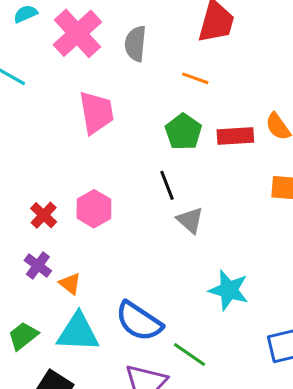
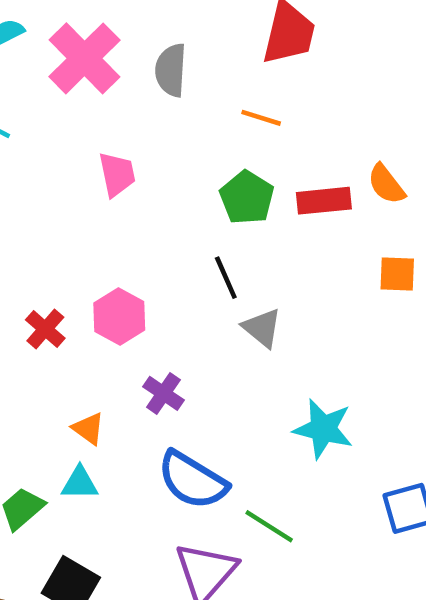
pink trapezoid: (96, 113) -> (117, 174), size x0.7
purple cross: (38, 266) -> (163, 393), moved
cyan triangle: (78, 332) -> (80, 483), moved, size x0.6

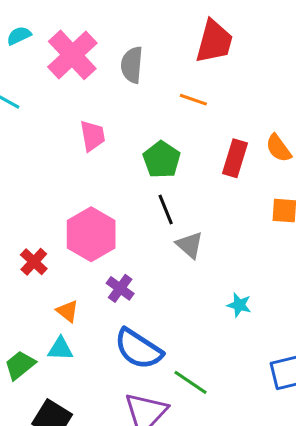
green pentagon: (247, 198) -> (162, 160), moved
red rectangle: (324, 201) -> (235, 158), turned -69
pink hexagon: (119, 316) -> (91, 234), size x1.4
red cross: (45, 329) -> (34, 262), moved
cyan star: (323, 429) -> (239, 305), moved, size x0.6

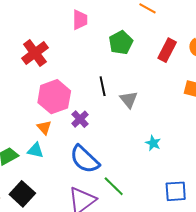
black line: (166, 209) -> (103, 86), moved
pink hexagon: (91, 234) -> (54, 97), moved
red cross: (34, 262) -> (35, 53), moved, size x1.5

